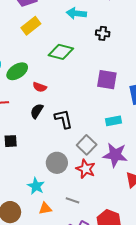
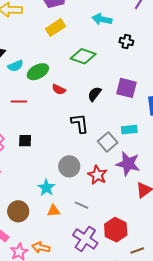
black semicircle: (37, 111) -> (95, 94), moved
gray square: (87, 145) -> (108, 142), moved

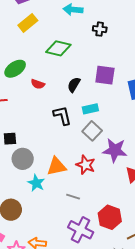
cyan rectangle: (129, 130) -> (90, 109), moved
gray circle: (69, 166) -> (23, 159), moved
orange triangle: (54, 211) -> (57, 166), moved, size x1.5

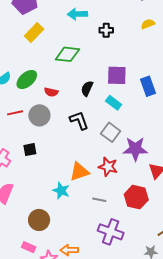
cyan rectangle: (90, 109) -> (114, 103), moved, turned 56
gray circle: (23, 159) -> (39, 115), moved
red hexagon: (110, 217) -> (136, 197), moved

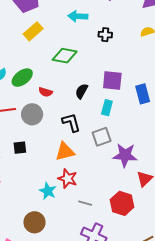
cyan rectangle: (114, 103) -> (107, 108), turned 63
gray square: (111, 132) -> (102, 137), turned 30
red star: (108, 167) -> (68, 179), moved
orange triangle: (79, 172) -> (65, 152), moved
brown circle: (39, 220) -> (34, 222), moved

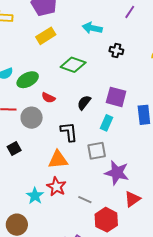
black square: (20, 148) -> (14, 149), turned -32
gray line: (85, 203) -> (85, 200), moved

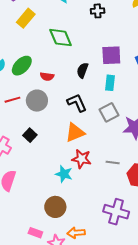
green diamond: (73, 65) -> (61, 38), turned 65

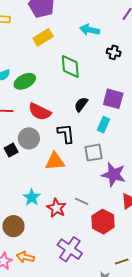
red semicircle: (47, 76) -> (40, 112), moved, size x1.6
gray circle: (37, 101) -> (29, 138), moved
red star: (82, 159) -> (56, 208), moved

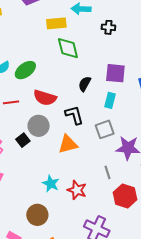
yellow rectangle: (43, 37) -> (56, 23), moved, turned 36
gray line: (82, 201) -> (108, 172), moved, turned 56

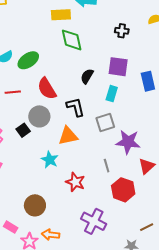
black cross: (108, 27) -> (122, 31), moved
red semicircle: (45, 98) -> (47, 89), turned 40
cyan star: (51, 184) -> (50, 160), moved

